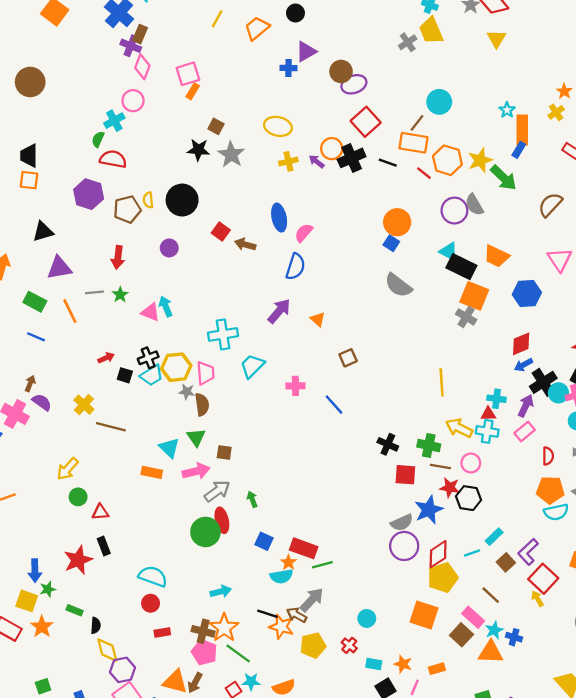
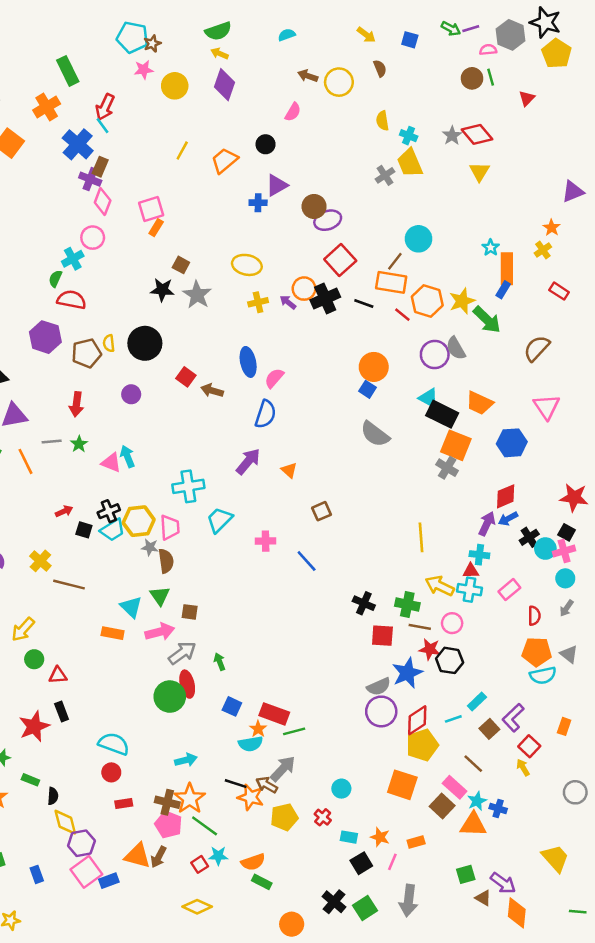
black cross: (543, 382) -> (529, 537), size x0.7
purple arrow: (526, 406) -> (487, 524), moved
red square: (543, 579) -> (529, 746), size x0.7

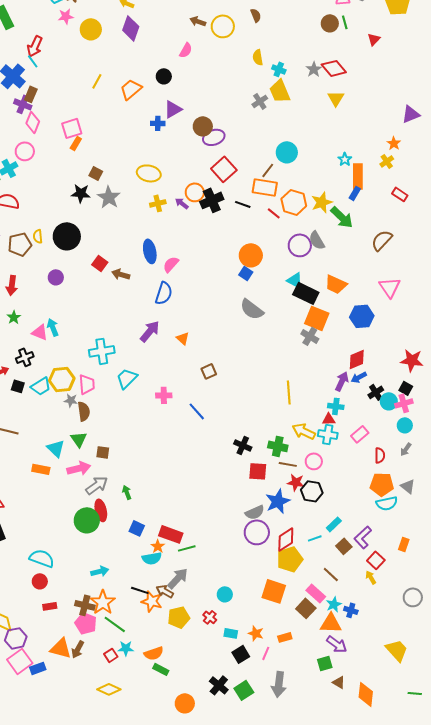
black cross: (109, 511) -> (25, 357), moved
purple arrow: (503, 883) -> (337, 644), moved

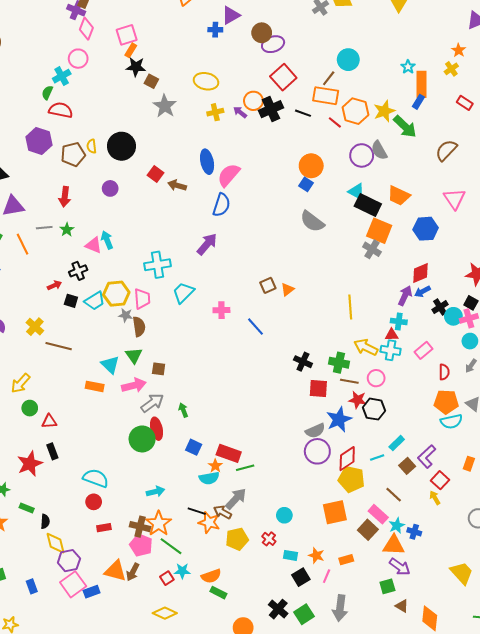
black star: (81, 193) -> (136, 67), moved
pink semicircle: (171, 264) -> (229, 175), size x1.4
orange triangle: (183, 338) -> (287, 289), moved, turned 40
yellow pentagon: (290, 559) -> (351, 479), turned 30
orange square: (274, 591) -> (335, 512), turned -30

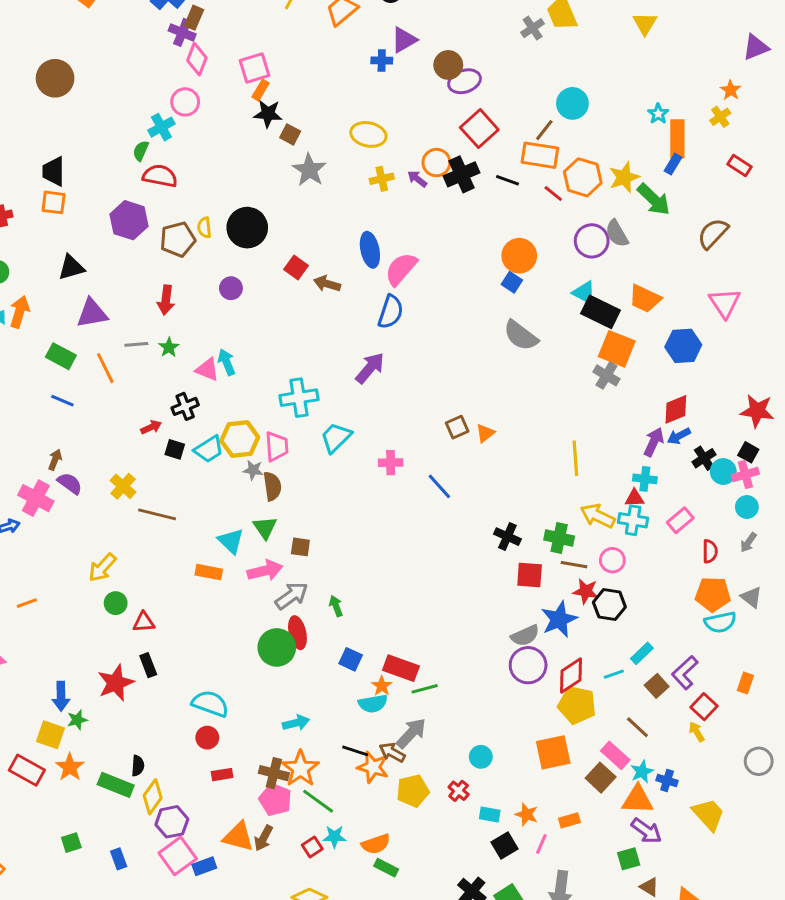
green rectangle: (27, 508) -> (116, 785), moved, size x1.6
yellow diamond: (55, 543) -> (153, 797), turned 50
yellow trapezoid: (462, 573) -> (708, 814), moved

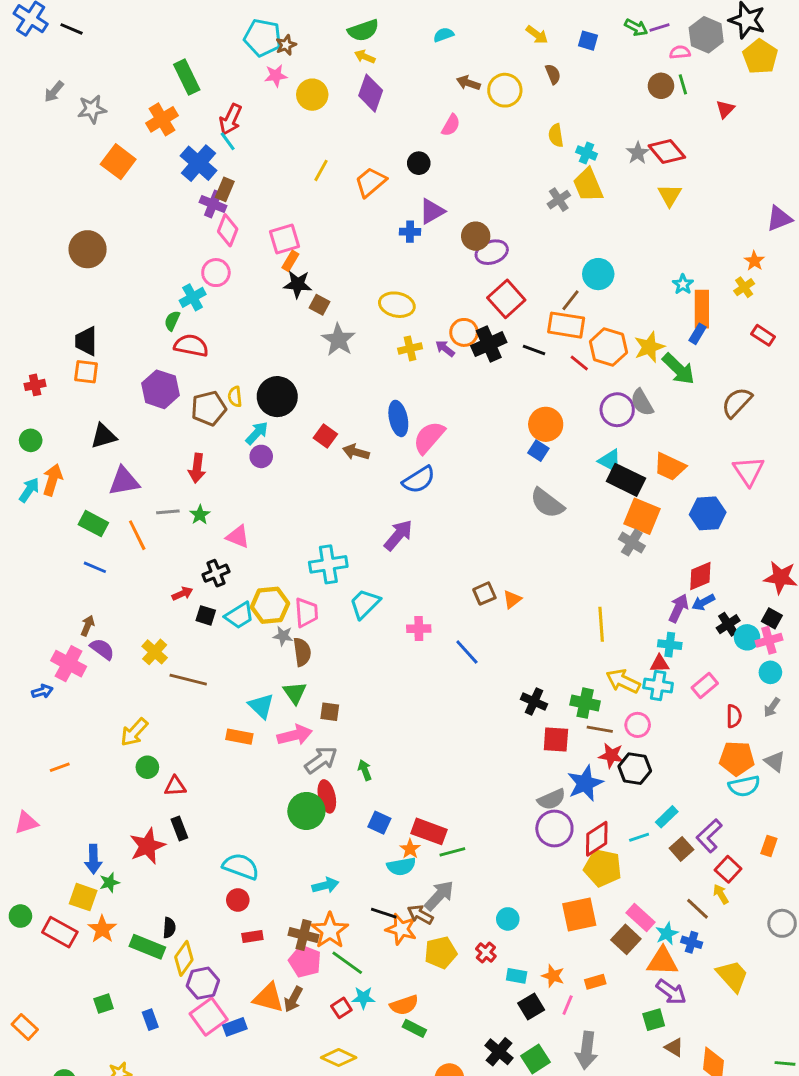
blue semicircle: (391, 312) -> (419, 480), turned 40
cyan arrow: (227, 362) -> (257, 433), moved, turned 65
brown line: (637, 727) -> (697, 909), moved

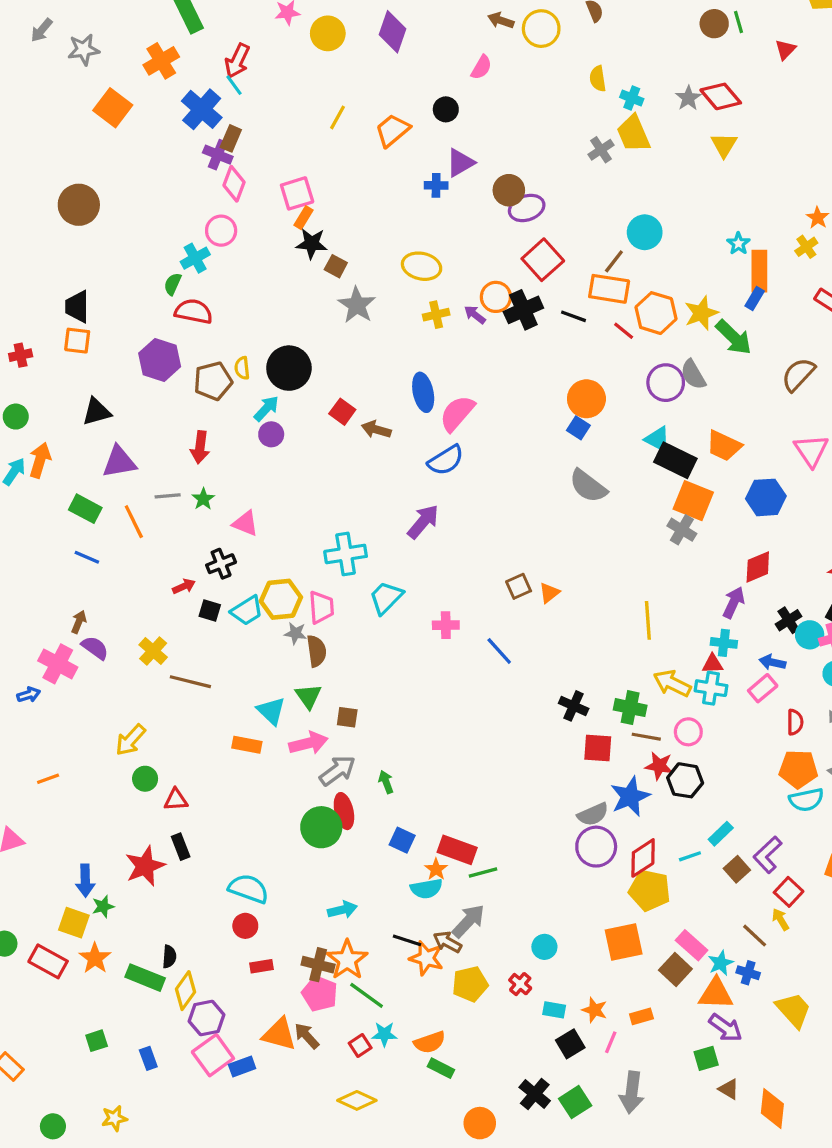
blue arrow: (703, 602) -> (772, 662), moved, turned 40
brown arrow: (293, 999) -> (307, 1036), turned 110

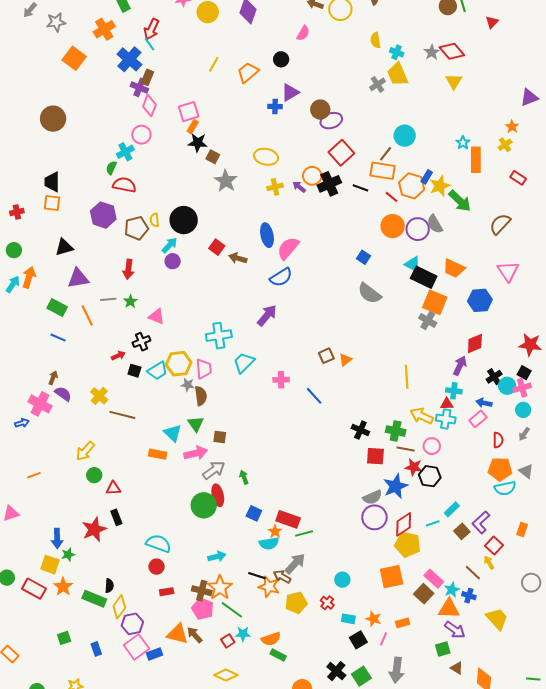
blue rectangle: (755, 299) -> (427, 177), moved
orange circle: (586, 399) -> (393, 226), moved

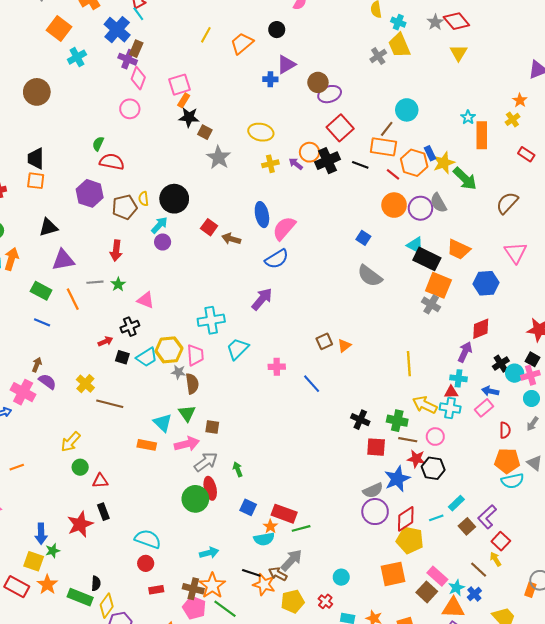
cyan cross: (125, 152) -> (77, 57), moved
blue rectangle: (427, 177) -> (430, 153), turned -56
orange rectangle: (522, 529) -> (530, 590), moved
blue cross: (469, 596) -> (474, 594), turned 32

